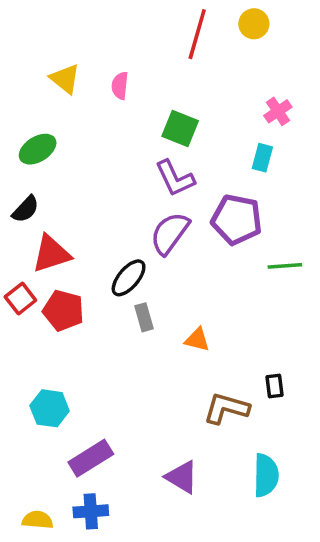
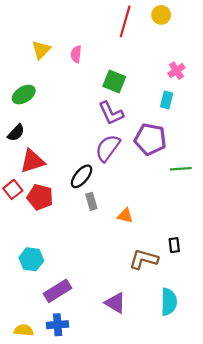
yellow triangle: (65, 79) -> (41, 50), turned 36

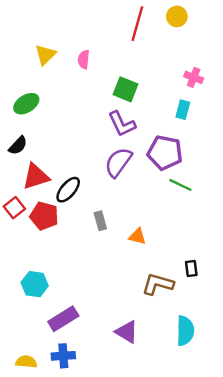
pink cross: (176, 71) -> (194, 77), turned -35
green line: (181, 169) -> (180, 185), moved, turned 30
black ellipse: (82, 176) -> (68, 190), moved

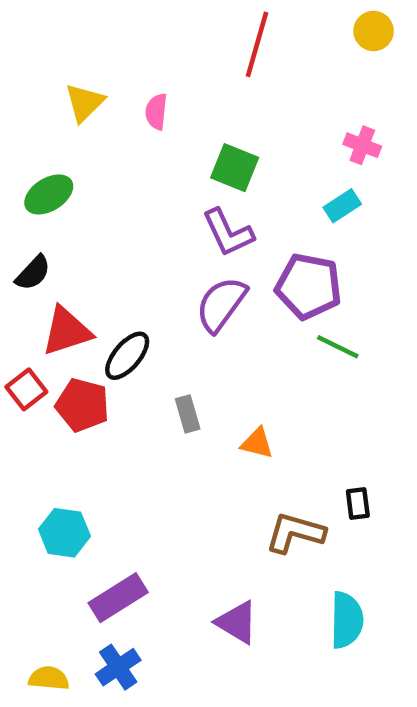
yellow circle: (177, 16) -> (374, 31), moved
cyan rectangle: (183, 110) -> (342, 206), turned 42
blue cross: (63, 356) -> (118, 667), turned -30

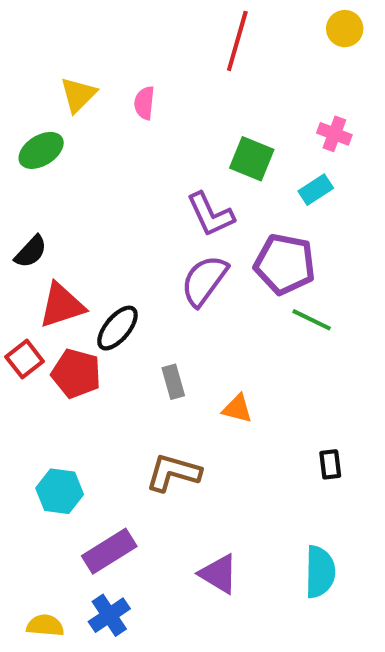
green square: (235, 168) -> (252, 159), moved
green ellipse: (49, 194) -> (41, 150), moved
brown L-shape: (295, 533) -> (173, 473), moved

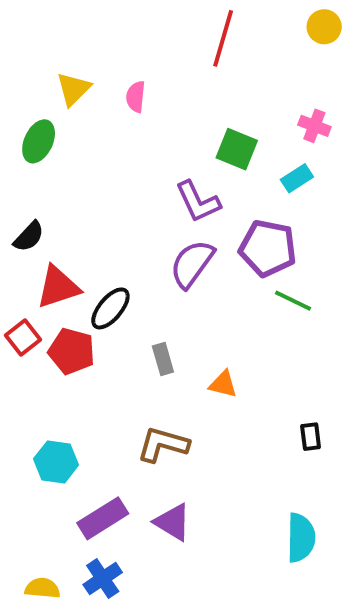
green ellipse: (41, 150) -> (39, 141), turned -33
purple triangle: (219, 574) -> (173, 522), moved

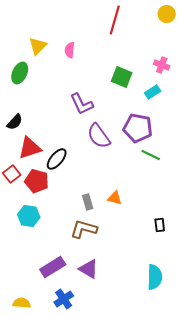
purple L-shape: (198, 202) -> (82, 104), moved
purple semicircle: (192, 264) -> (99, 136), turned -72
gray rectangle: (163, 359) -> (88, 202), moved
cyan hexagon: (56, 462) -> (29, 216), moved
blue cross: (103, 578) -> (64, 299), moved

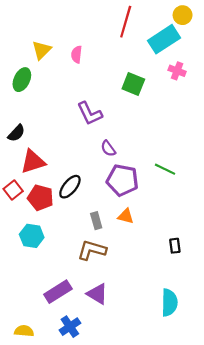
cyan rectangle: (153, 92) -> (164, 39), moved, size x1.8
purple pentagon: (138, 128) -> (122, 180), moved
purple semicircle: (99, 136) -> (108, 148), size x0.6
black ellipse: (57, 159) -> (70, 187), moved

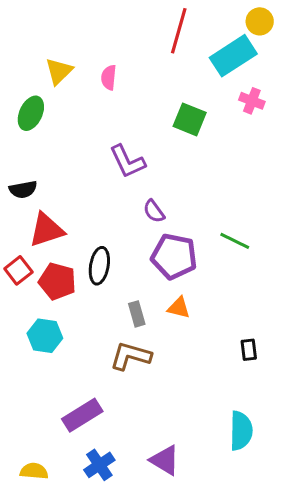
black semicircle: (16, 133) -> (23, 189), turned 36
black ellipse: (70, 187) -> (99, 266), turned -30
purple triangle: (97, 294) -> (165, 460), moved

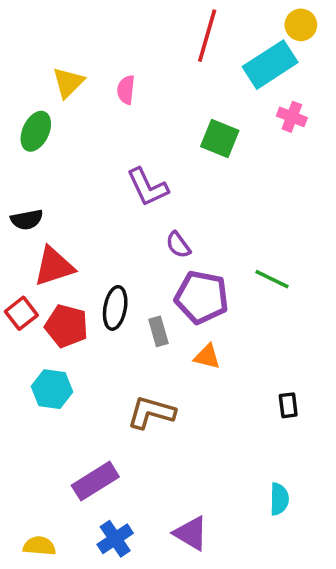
gray rectangle: (137, 314) -> (158, 331), moved
cyan semicircle: (241, 431) -> (279, 499), size x0.7

